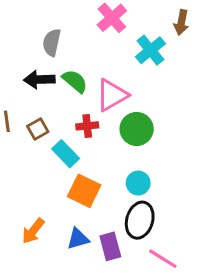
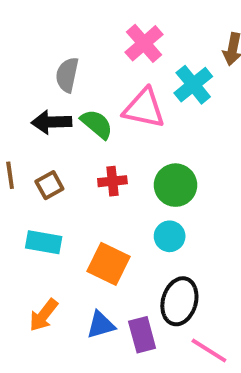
pink triangle: (112, 95) -> (144, 108), moved, turned 42
cyan rectangle: (66, 154) -> (44, 242), moved, turned -36
cyan circle: (138, 183) -> (170, 236), moved

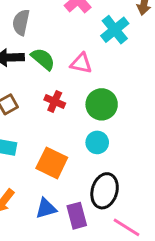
pink triangle: (144, 108) -> (81, 63), moved, size x0.7
red cross: (112, 181) -> (55, 101), turned 30

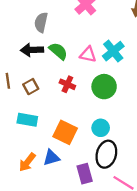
cyan cross: (115, 30) -> (113, 51), moved
cyan circle: (97, 142) -> (101, 128), moved
blue triangle: (46, 208) -> (51, 158), moved

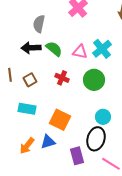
cyan circle: (101, 128) -> (103, 117), moved

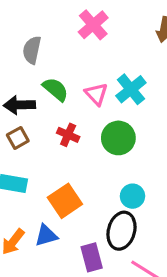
black arrow: (31, 48) -> (19, 105), moved
pink triangle: (80, 52) -> (96, 94), turned 35
orange square: (60, 120) -> (65, 201), turned 30

